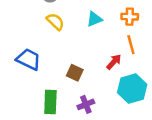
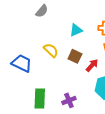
yellow semicircle: (55, 22) -> (51, 50), moved
brown square: (75, 73) -> (75, 56), moved

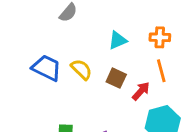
blue trapezoid: (22, 63) -> (46, 68), moved

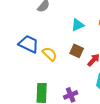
yellow semicircle: (81, 69) -> (50, 54), moved

